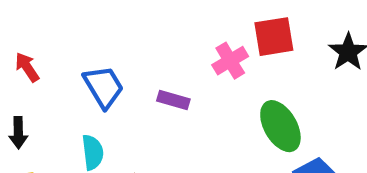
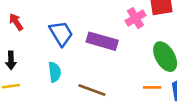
purple rectangle: (173, 100) -> (102, 41), size x1.6

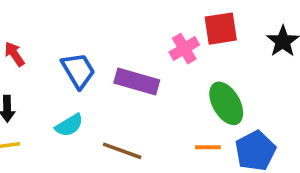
cyan semicircle: (55, 72) -> (69, 125), turned 66

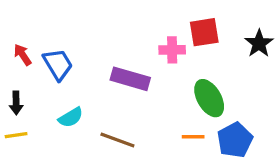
pink cross: (184, 49) -> (172, 50), turned 30
blue trapezoid: (78, 71) -> (58, 64), moved

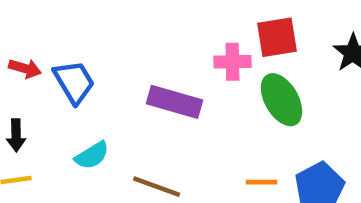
red arrow: (23, 55) -> (25, 68), turned 140
green ellipse: (209, 98) -> (282, 100), moved

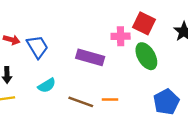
red square: (277, 37) -> (144, 23), turned 35
orange line: (261, 182) -> (110, 100), moved

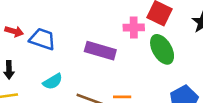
blue trapezoid: (37, 47) -> (42, 39), turned -40

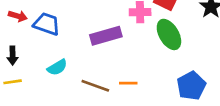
purple rectangle: (100, 51) -> (106, 36), turned -32

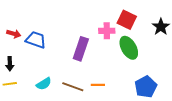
purple rectangle: (106, 36) -> (81, 49), turned -55
cyan semicircle: (57, 67) -> (44, 84), moved

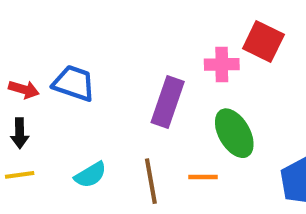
red arrow: (14, 34) -> (24, 89), moved
green ellipse: (129, 48) -> (234, 133), moved
brown line: (73, 87) -> (151, 181), turned 60

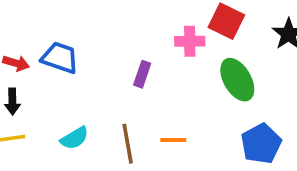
purple rectangle: (168, 102) -> (142, 74), size x0.6
green ellipse: (234, 133) -> (237, 80), moved

